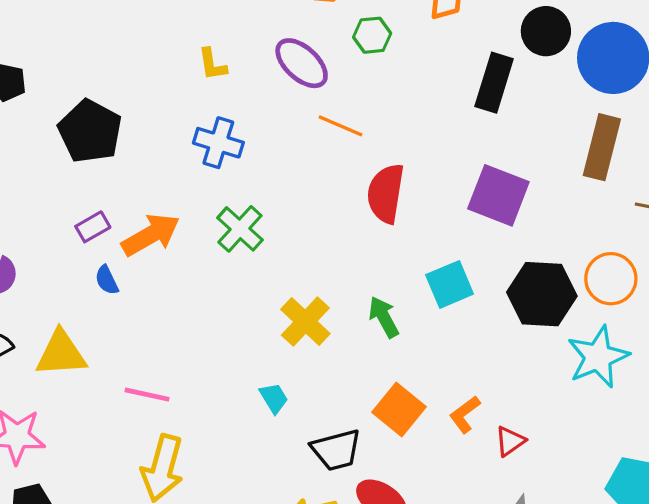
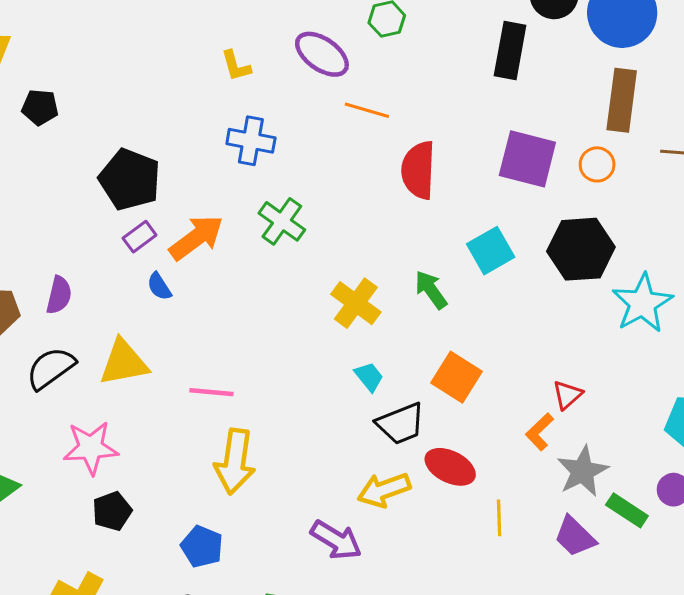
black pentagon: (90, 131) -> (130, 180), moved
orange circle: (611, 279) -> (597, 164), moved, size x0.7
cyan trapezoid: (274, 398) -> (369, 377), moved
orange L-shape: (465, 414) -> (540, 432), moved

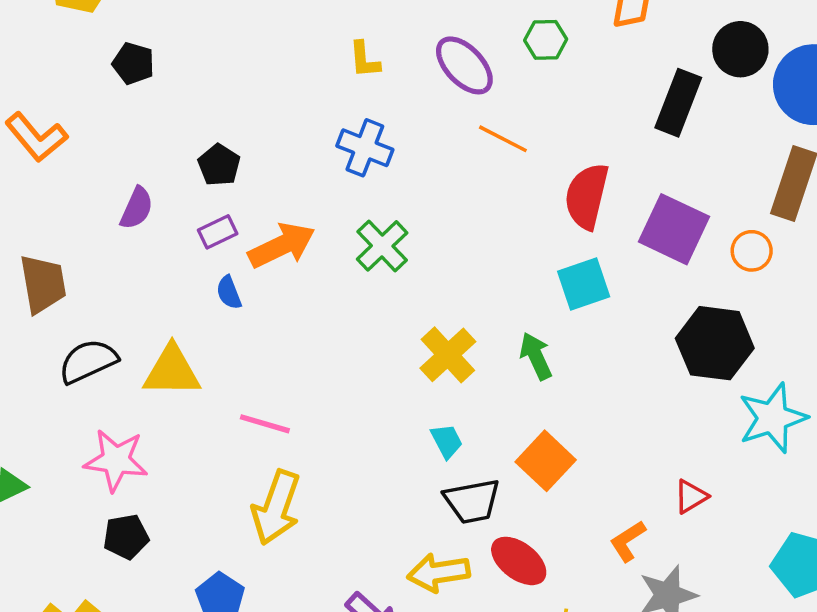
red semicircle: (418, 170) -> (587, 196), moved
black pentagon: (130, 180) -> (219, 165), size x0.6
cyan square: (491, 251) -> (584, 284), moved
purple semicircle: (59, 295) -> (137, 208), moved
red triangle: (567, 395) -> (691, 496), moved

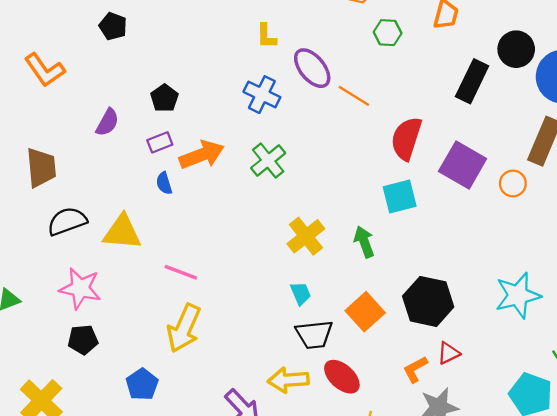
purple ellipse: (464, 65) -> (312, 68), moved
black hexagon: (715, 343) -> (428, 301), moved
red triangle: (691, 496) -> (448, 353), moved

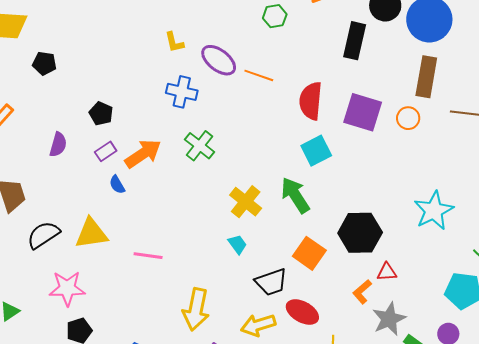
green arrow: (364, 242) -> (295, 195), size x1.4
cyan trapezoid: (301, 293) -> (238, 244), moved
yellow arrow: (184, 328) -> (196, 309), moved
red triangle: (448, 353) -> (387, 272), turned 35

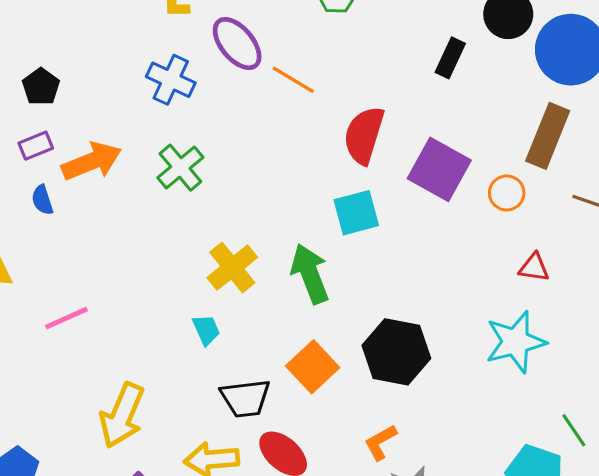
black rectangle: (355, 41) -> (450, 58), size x0.7
pink line: (148, 256) -> (67, 318), turned -44
red triangle: (387, 272) -> (534, 267), moved

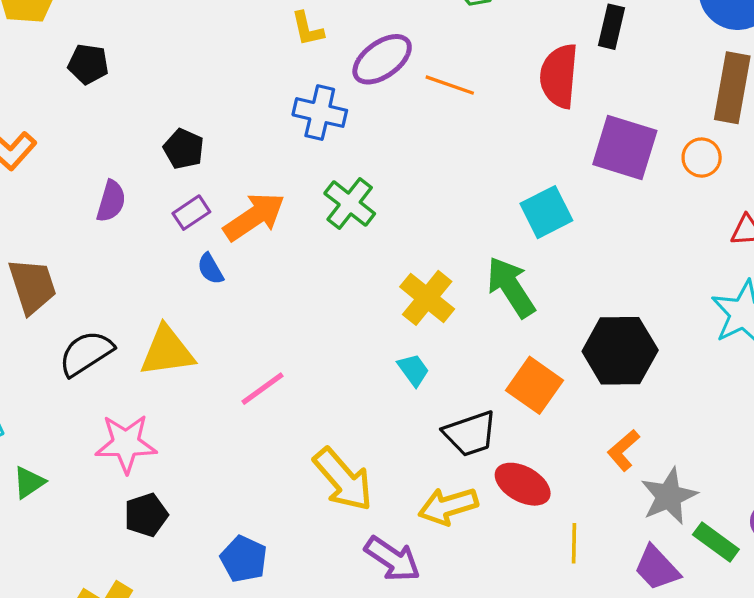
purple ellipse: (237, 44) -> (382, 59), turned -74
red semicircle: (364, 135) -> (559, 76), moved
yellow arrow: (122, 415) -> (343, 480), turned -52

